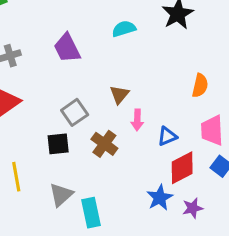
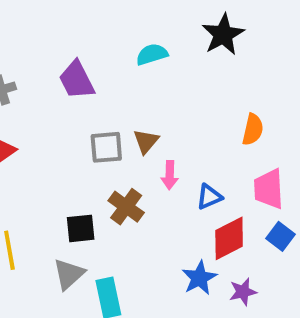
gray square: (75, 112) -> (106, 147), moved, turned 30
black square: (58, 144) -> (81, 228), moved

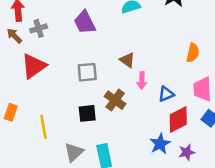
brown triangle: (146, 141) -> (127, 60), turned -35
gray square: (106, 147) -> (87, 72), moved
gray triangle: (69, 274) -> (74, 152), moved

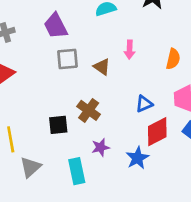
gray square: (87, 72) -> (67, 59), moved
pink arrow: (142, 81) -> (130, 50), moved
gray triangle: (74, 152) -> (31, 167), moved
purple star: (187, 152) -> (100, 147), moved

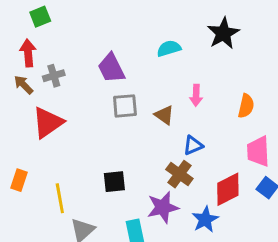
blue triangle: (144, 104) -> (193, 145), moved
brown cross: (89, 110) -> (179, 174), moved
purple star: (100, 147) -> (163, 207), size x1.5

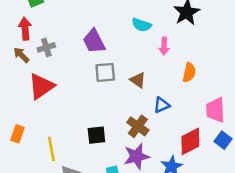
cyan semicircle: (169, 48) -> (142, 25), turned -144
pink arrow: (196, 95) -> (164, 46), moved
orange semicircle: (246, 106) -> (189, 72), moved
brown cross: (179, 174) -> (138, 126), moved

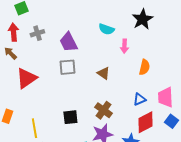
gray cross: (46, 47) -> (37, 33), moved
gray square: (105, 72) -> (67, 67), moved
blue triangle: (162, 105) -> (139, 99), moved

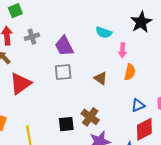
orange semicircle: (144, 67) -> (130, 72), moved
brown cross: (103, 110) -> (90, 117), moved

